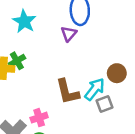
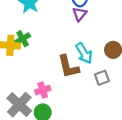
purple triangle: (69, 34) -> (80, 14), moved
cyan arrow: (95, 89) -> (84, 53), moved, turned 110

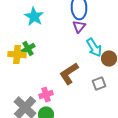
cyan arrow: (84, 53) -> (94, 48), moved
brown L-shape: (68, 67) -> (69, 74), turned 70

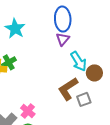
brown L-shape: (69, 74) -> (68, 89), moved
pink cross: (46, 95) -> (28, 111), turned -32

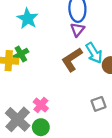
brown L-shape: (68, 89) -> (72, 60), moved
gray square: (84, 99) -> (98, 104), moved

